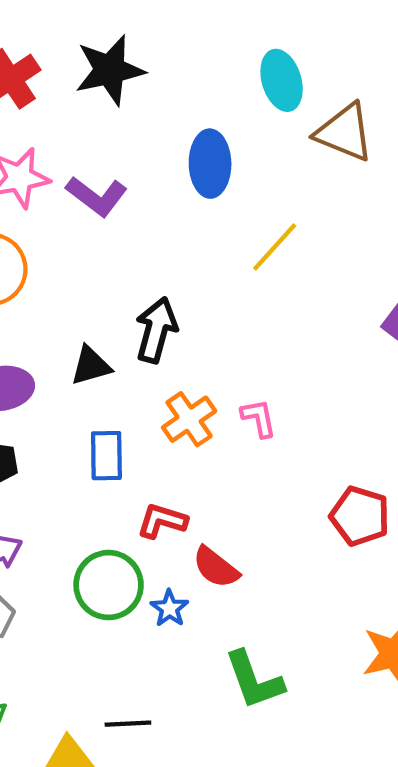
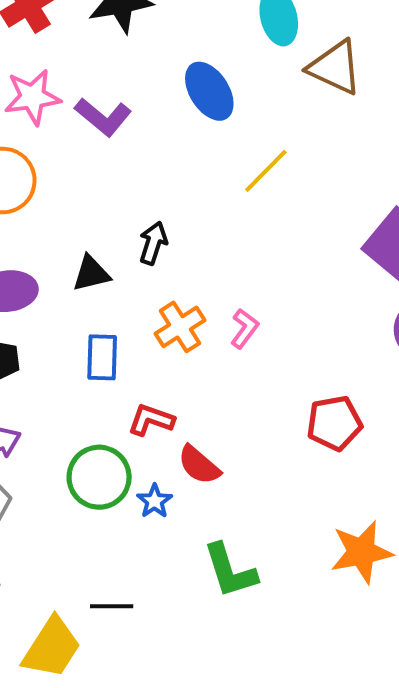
blue ellipse: (210, 164) -> (209, 91), turned -34
black arrow: (156, 330) -> (153, 243), size x0.7
pink L-shape: (259, 418) -> (245, 329), turned 45
red pentagon: (360, 516) -> (334, 423), turned -30

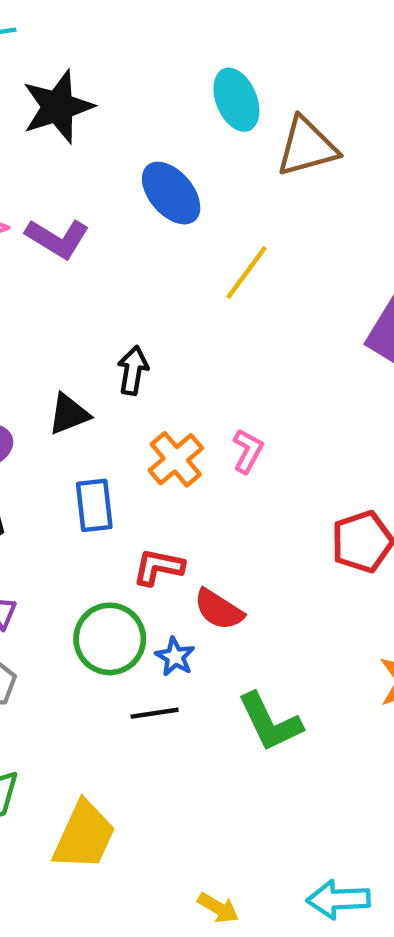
brown triangle: (335, 67) -> (307, 147), turned -32
black line: (112, 606) -> (155, 713), moved

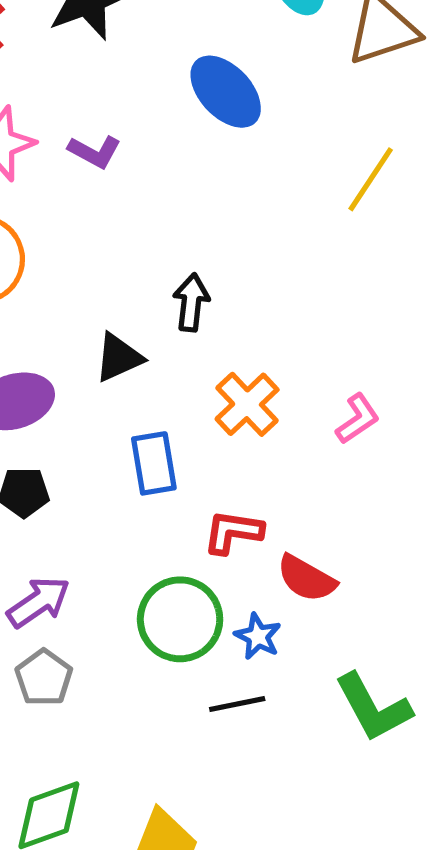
purple L-shape: (57, 238) -> (95, 152), size x0.7
yellow line: (247, 273) -> (371, 179), moved
pink L-shape: (248, 451) -> (358, 419), moved, turned 30

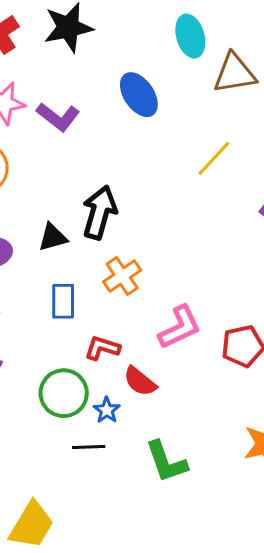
purple L-shape: (95, 152) -> (58, 117), size x1.4
black arrow: (191, 302) -> (100, 212), size x1.6
pink L-shape: (358, 419) -> (180, 327), moved, size x1.6

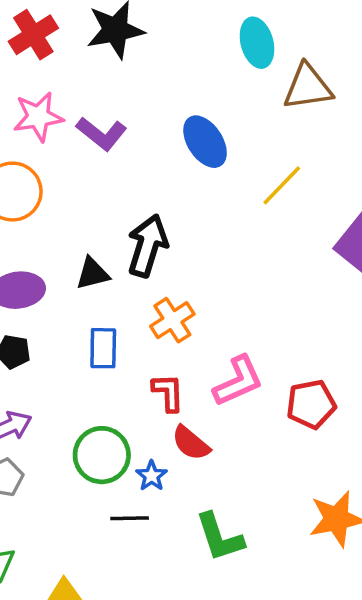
blue ellipse: (139, 95) -> (205, 142), moved
red L-shape: (102, 348) -> (168, 392), moved, turned 69

